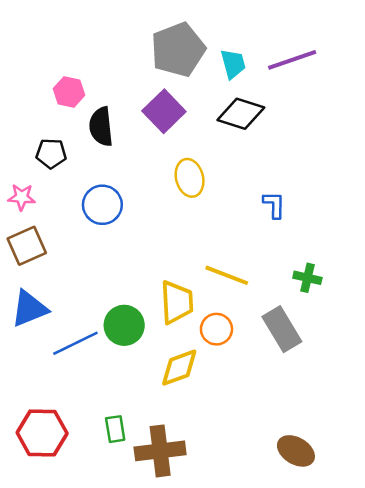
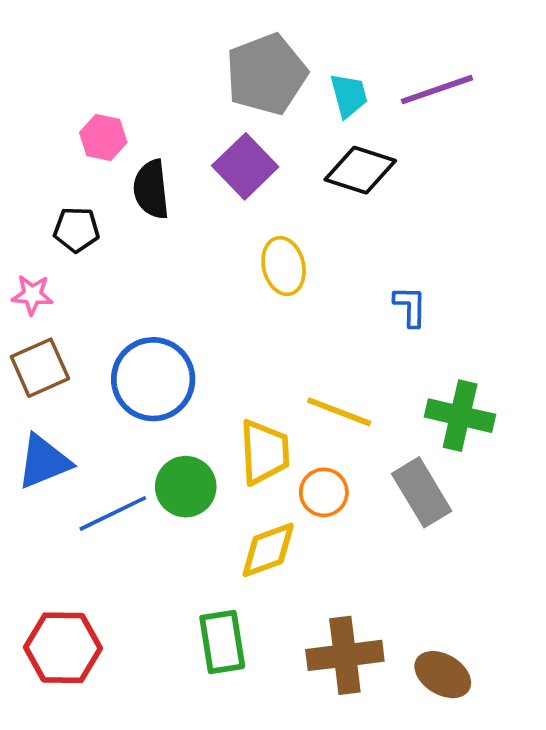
blue circle: (102, 205) -> (153, 379), moved, size x1.4
green cross: (307, 278) -> (460, 416), size x1.6
green rectangle: (115, 429) -> (222, 642), moved, size x1.5
brown cross: (160, 451) -> (345, 655), moved

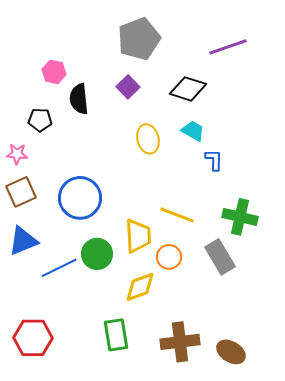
cyan trapezoid: (349, 95) -> (193, 131), moved, turned -45
purple square: (245, 166) -> (128, 87), size x0.7

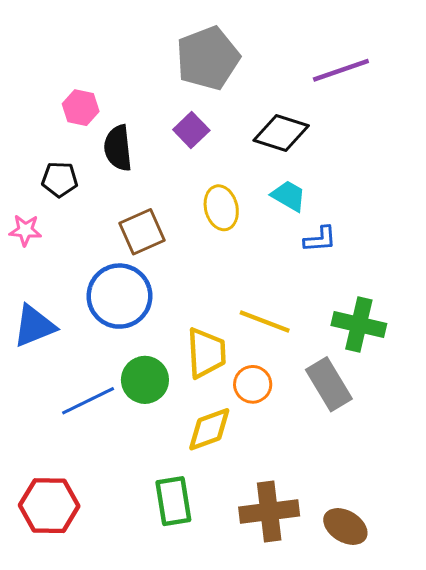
blue L-shape: (214, 160) -> (320, 239), turned 85
brown square: (21, 192) -> (142, 232), moved
blue triangle: (23, 241) -> (34, 326), moved

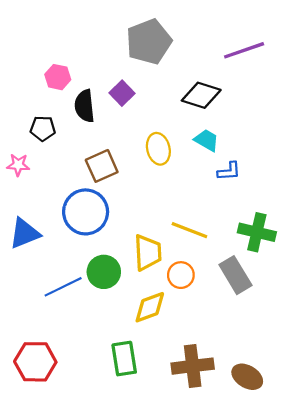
purple square: (191, 130) -> (122, 93), moved

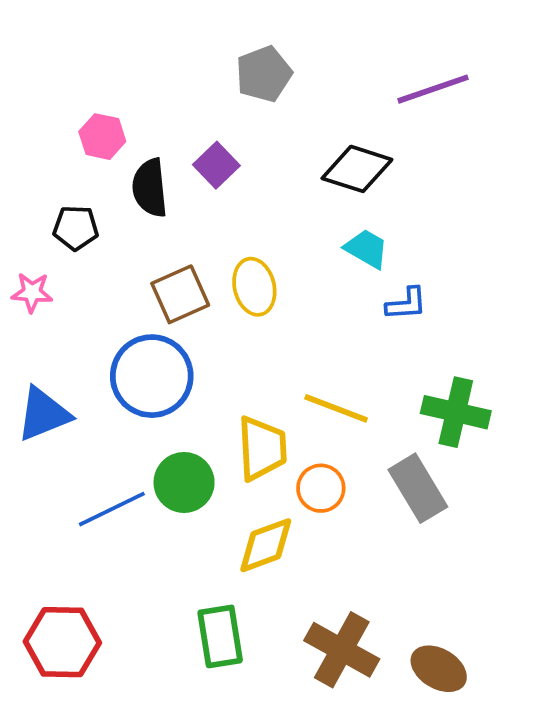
gray pentagon: (149, 42) -> (264, 74), size x0.7
yellow ellipse: (158, 149) -> (254, 287), moved
brown cross: (193, 366) -> (342, 650), turned 36

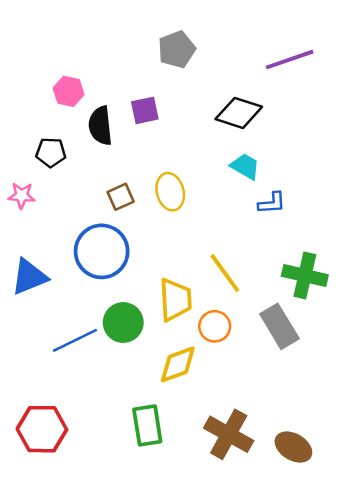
purple square: (216, 165) -> (145, 110), turned 32
brown square: (180, 294) -> (121, 197), size x0.7
yellow line: (336, 408) -> (225, 273), turned 33

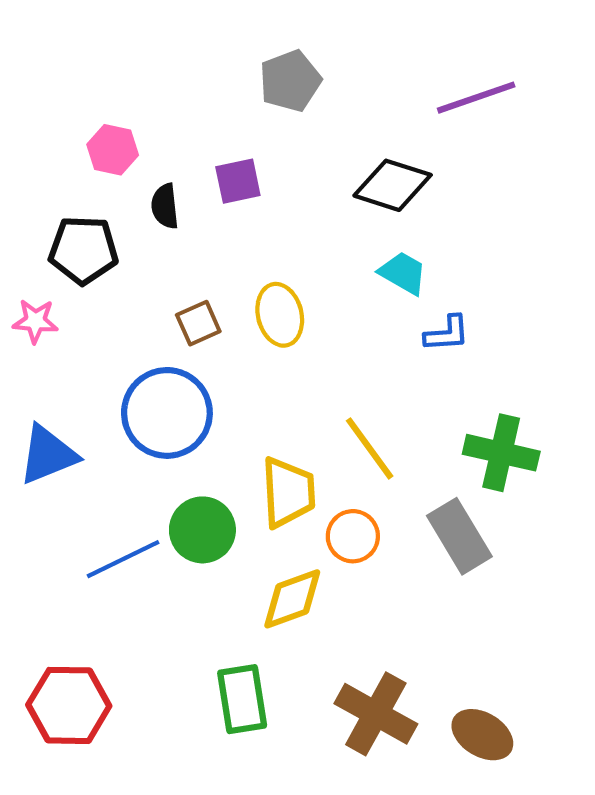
black semicircle: (100, 126) -> (165, 206), size x0.7
black pentagon: (51, 152) -> (83, 250), size x1.4

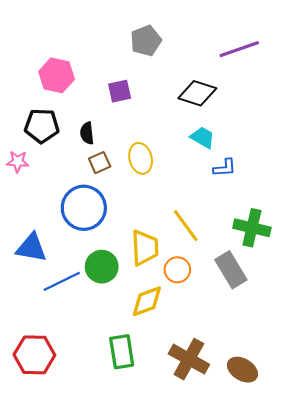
pink hexagon: (113, 150) -> (57, 75), size x1.4
black semicircle: (165, 206) -> (87, 133), moved
blue triangle: (48, 455) -> (31, 248), moved, turned 32

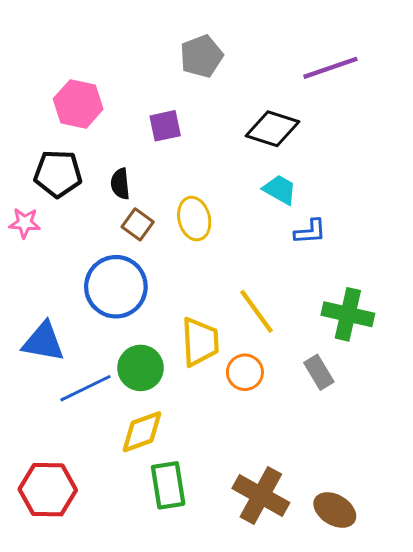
brown square: (100, 163) -> (138, 224), turned -30
gray rectangle: (231, 270) -> (319, 372), size x0.7
yellow diamond: (147, 301) -> (142, 432), moved

